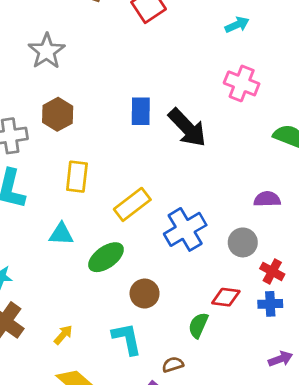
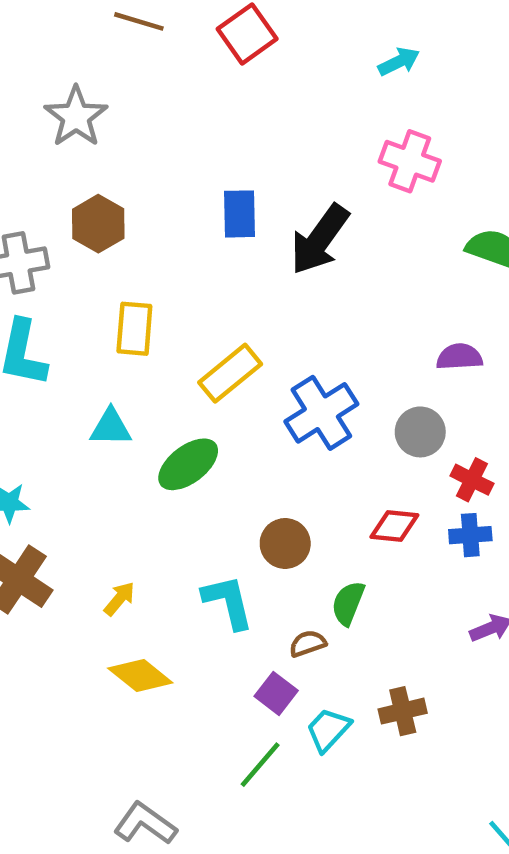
black arrow: (187, 128) -> (320, 239), turned 81
brown circle: (145, 294) -> (285, 543), moved
green semicircle: (198, 325) -> (348, 603), moved

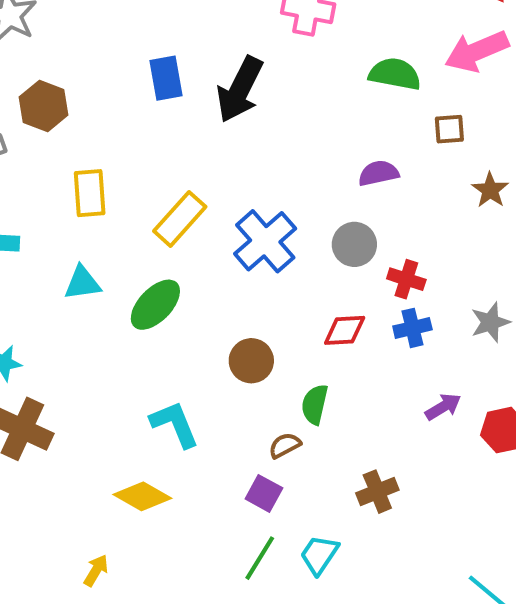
yellow arrow: (119, 599) -> (96, 570), moved
cyan L-shape: (228, 602) -> (175, 424), moved
cyan trapezoid: (328, 730) -> (319, 555), moved

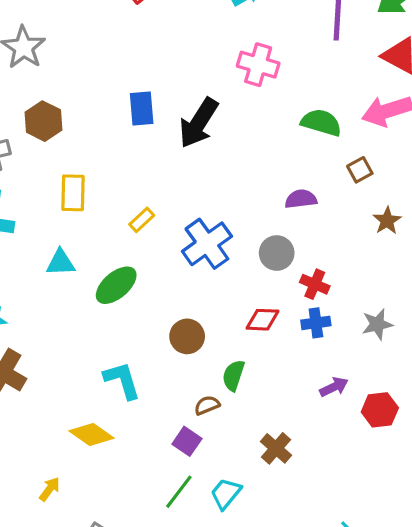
brown square: (449, 129) -> (360, 170), turned -30
yellow rectangle: (180, 219) -> (142, 220), size x0.6
brown cross: (377, 492) -> (276, 448), turned -32

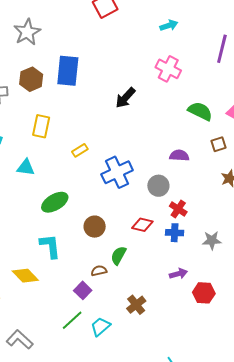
blue rectangle: (142, 108) -> (68, 71), moved, size x1.4
black arrow: (199, 123) -> (125, 98), size x0.7
green ellipse: (116, 285) -> (55, 202), moved

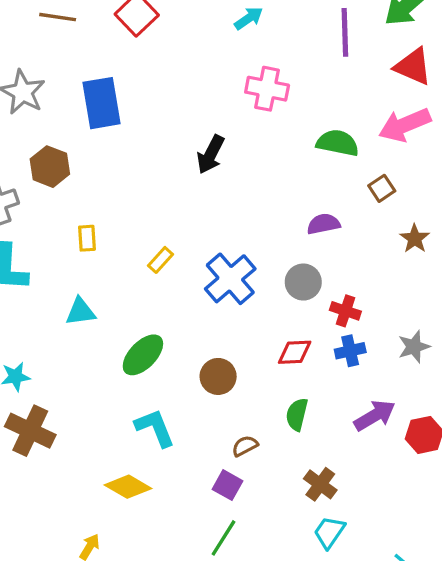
blue rectangle: (68, 71) -> (102, 103), moved
yellow rectangle: (41, 126) -> (87, 238), size x0.7
green semicircle: (118, 255) -> (297, 414), moved
purple arrow: (178, 274) -> (375, 415), size x1.4
cyan trapezoid: (100, 327) -> (329, 532), moved

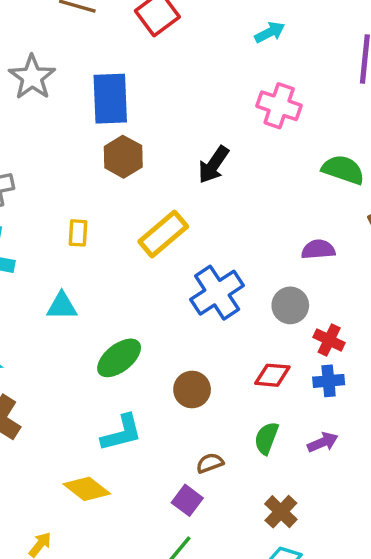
brown hexagon: (50, 167) -> (123, 157), moved
yellow rectangle: (161, 260) -> (163, 234), moved, size x1.8
purple arrow: (375, 415) -> (323, 442), moved, size x0.7
cyan L-shape: (155, 428) -> (122, 433), turned 90

